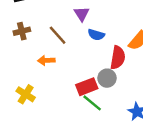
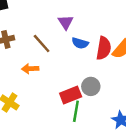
red semicircle: (118, 58) -> (104, 48), moved
green line: (92, 103) -> (76, 111), turned 60

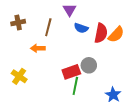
brown line: (42, 44) -> (48, 27), turned 54

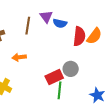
brown line: (48, 27) -> (28, 26), moved
blue semicircle: (81, 28) -> (60, 23), moved

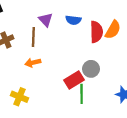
purple triangle: (46, 17) -> (46, 20), moved
brown line: (28, 26) -> (33, 37), moved

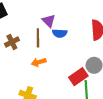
blue semicircle: (73, 20) -> (60, 33), moved

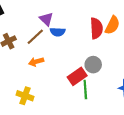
brown line: (38, 38) -> (35, 37), turned 48

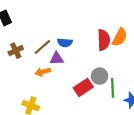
purple triangle: (46, 19) -> (57, 59), moved, turned -48
green line: (85, 90) -> (113, 88), moved

